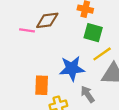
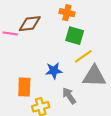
blue star: (72, 68) -> (54, 71), size x0.7

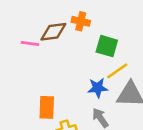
orange cross: (67, 13) -> (81, 21), moved
blue star: (54, 71) -> (98, 88), moved

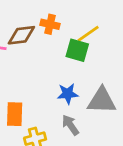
yellow line: (117, 71) -> (88, 34), moved

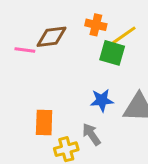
orange cross: (50, 24) -> (96, 25), moved
gray arrow: (70, 125) -> (91, 134), moved

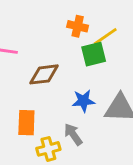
brown diamond: (51, 37) -> (44, 74), moved
green square: (112, 53) -> (94, 54), turned -30

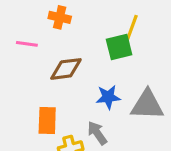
orange cross: (78, 26) -> (60, 17), moved
yellow line: (105, 37) -> (132, 28), turned -35

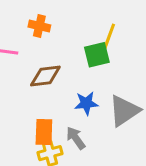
gray triangle: (147, 105) -> (124, 111), turned -36
orange rectangle: (47, 120) -> (44, 132), moved

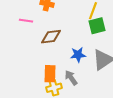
green square: (97, 55) -> (97, 26), moved

